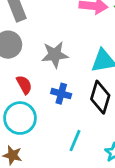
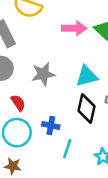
blue cross: (61, 94) -> (51, 126), moved

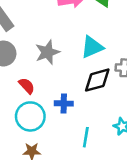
black diamond: (86, 109) -> (97, 80), turned 72
cyan line: (67, 149) -> (86, 137), moved

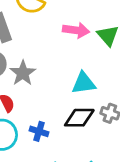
gray star: (47, 52) -> (23, 73), moved, turned -30

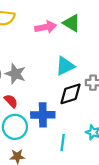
blue cross: (39, 131) -> (43, 115), size x1.5

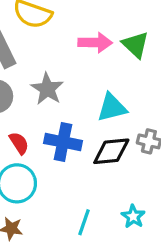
gray star: (15, 74) -> (47, 89), moved
blue cross: (43, 115) -> (63, 142), moved

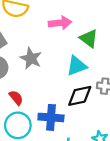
green triangle: (135, 45) -> (89, 38), moved
blue cross: (63, 142) -> (51, 117), moved

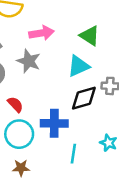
pink arrow: (60, 23) -> (41, 33), moved

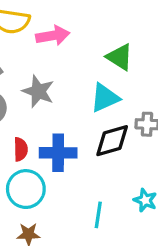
pink arrow: (41, 33) -> (53, 36), moved
red semicircle: (15, 104) -> (21, 149), turned 42
blue cross: (54, 123) -> (58, 153), moved

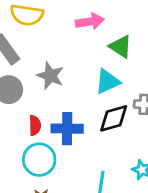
pink arrow: (53, 36) -> (90, 21), moved

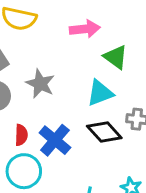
black diamond: (114, 118) -> (104, 132), turned 60
blue cross: (67, 129) -> (55, 140), turned 36

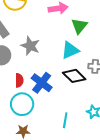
green triangle: (116, 57) -> (79, 26), turned 36

